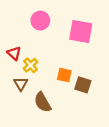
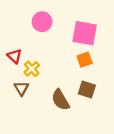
orange square: (64, 75) -> (85, 60), moved, turned -32
brown semicircle: (43, 102) -> (60, 100), moved

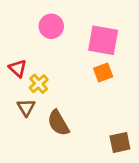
brown square: (87, 90) -> (120, 143), moved, turned -30
brown semicircle: (60, 100) -> (58, 123), moved

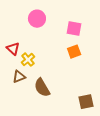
pink square: (103, 40) -> (74, 29), size x0.7
brown triangle: (26, 108) -> (19, 77), turned 40

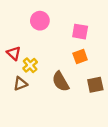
brown semicircle: (42, 88) -> (61, 82), moved
brown square: (86, 102) -> (95, 85), moved

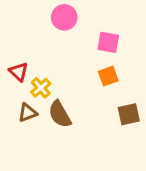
pink circle: (40, 21) -> (64, 17), moved
brown semicircle: (61, 82) -> (60, 114), moved

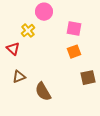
yellow cross: (41, 88) -> (28, 31), moved
brown semicircle: (60, 114) -> (43, 92), moved

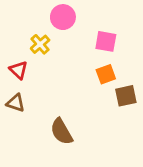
brown triangle: (19, 77) -> (16, 103), moved, turned 40
brown square: (88, 78) -> (126, 96), moved

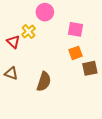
red triangle: (19, 70) -> (13, 42), moved
brown semicircle: (61, 132) -> (44, 82), moved, turned -132

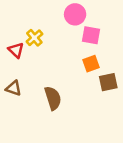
pink circle: (45, 12) -> (75, 14), moved
brown semicircle: (44, 82) -> (53, 98), turned -36

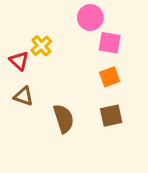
brown square: (108, 82) -> (111, 116), moved
brown triangle: (13, 88) -> (23, 96), moved

